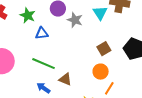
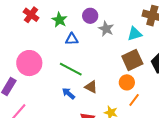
cyan triangle: (100, 13) -> (135, 34), moved, turned 42
brown square: (104, 49) -> (132, 60), size x1.5

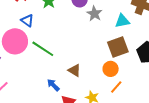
blue triangle: (72, 39) -> (27, 21), moved, turned 32
green line: (71, 69) -> (43, 49), moved
blue arrow: (68, 93) -> (53, 85), moved

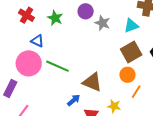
brown triangle: (74, 70) -> (92, 82), size x1.5
blue arrow: (53, 85) -> (74, 100), turned 104

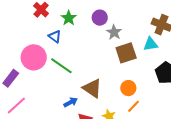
cyan triangle: (131, 26) -> (151, 44), moved
blue triangle: (37, 41) -> (55, 36), moved
brown square: (131, 52) -> (126, 53), moved

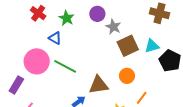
cyan triangle: (151, 44) -> (152, 46), moved
brown triangle: (92, 88) -> (99, 85), turned -35
orange circle: (128, 88) -> (127, 76), moved

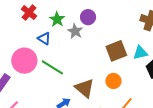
gray star: (113, 27) -> (75, 31), moved
brown triangle: (99, 85) -> (85, 88), turned 45

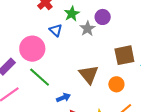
green line: (52, 67) -> (40, 77), moved
brown triangle: (85, 88) -> (89, 74), moved

